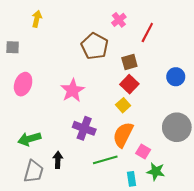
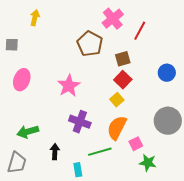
pink cross: (119, 20) -> (113, 19), size x1.5
pink square: (143, 151) -> (136, 144), turned 32
gray trapezoid: (34, 171) -> (17, 163), moved
cyan rectangle: (132, 179) -> (78, 170), moved

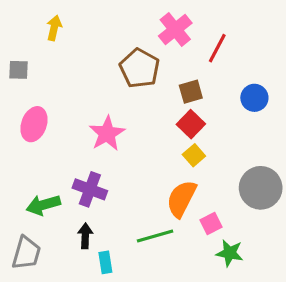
blue circle: (167, 73) -> (254, 98), moved
yellow square: (117, 100) -> (194, 155), moved
purple cross: (80, 122) -> (90, 189), moved
cyan rectangle: (78, 170) -> (105, 262), moved

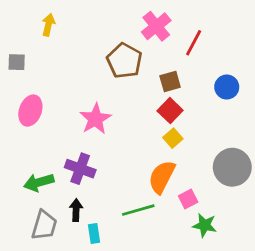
gray trapezoid: (26, 253) -> (44, 225), moved

